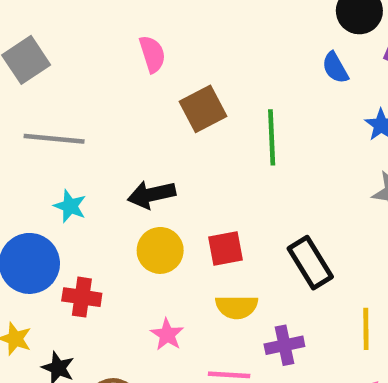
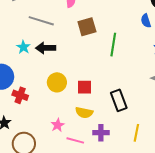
gray line: (54, 139) -> (41, 21), moved
black arrow: (152, 195) -> (46, 48), moved
cyan star: (70, 206) -> (23, 47), moved
pink star: (167, 334) -> (58, 125), moved

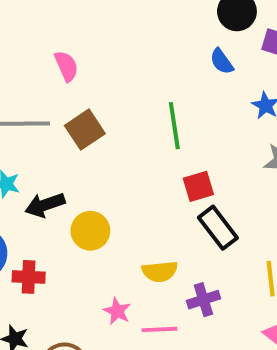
brown square: (87, 27) -> (85, 130), moved
black arrow: (46, 48) -> (45, 205), moved
red square: (84, 87) -> (198, 186), moved

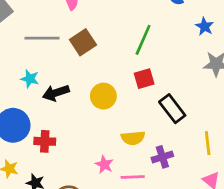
green line: (174, 126) -> (143, 40), turned 32
red square: (198, 186) -> (144, 79), moved
yellow circle: (90, 231) -> (103, 96), moved

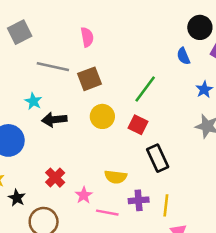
red square: (144, 79) -> (138, 125), turned 30
yellow circle: (103, 96) -> (102, 116), moved
red cross: (45, 141) -> (55, 178), moved, turned 30
yellow line: (208, 143) -> (166, 205), moved

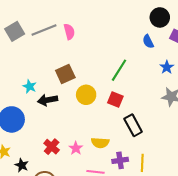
gray line: (53, 67) -> (44, 30), moved, turned -30
brown square: (89, 79) -> (65, 74), moved
pink star: (84, 195) -> (76, 148), moved

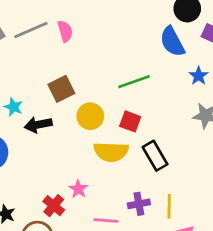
blue semicircle: (148, 41) -> (172, 42), size x1.6
green line: (119, 70) -> (134, 82), turned 40
yellow semicircle: (100, 143) -> (111, 152), moved, size x1.4
red cross: (52, 147) -> (54, 206), moved

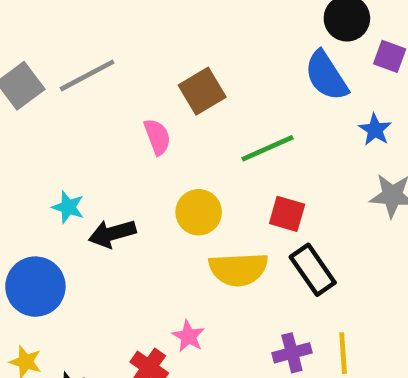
pink semicircle: (65, 31) -> (157, 137), moved
brown square: (61, 89) -> (202, 91), moved
red square: (130, 121) -> (287, 214), moved

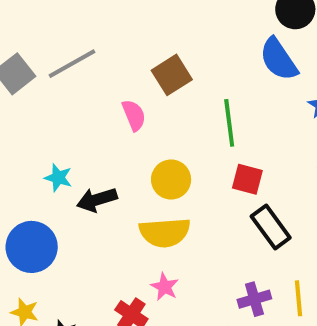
green line: (267, 148) -> (229, 123), turned -72
yellow semicircle: (238, 269) -> (165, 232), moved

